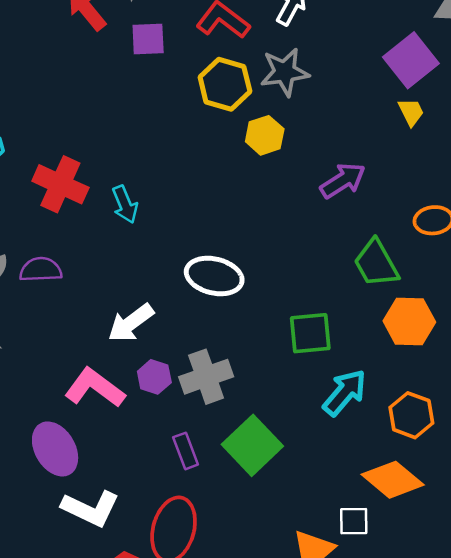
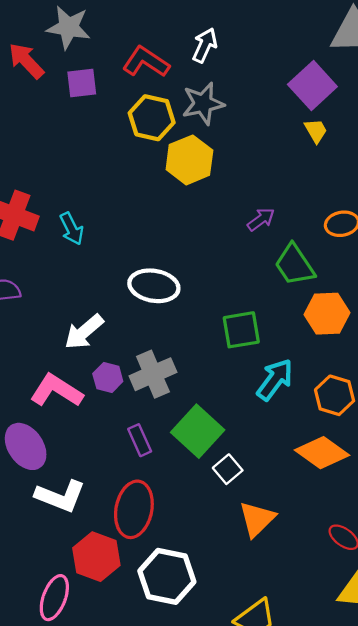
yellow hexagon: (265, 135) -> (189, 160), size x1.4
purple arrow: (343, 181) -> (261, 219), moved, size x0.7
white square: (354, 521) -> (228, 469), moved, turned -36

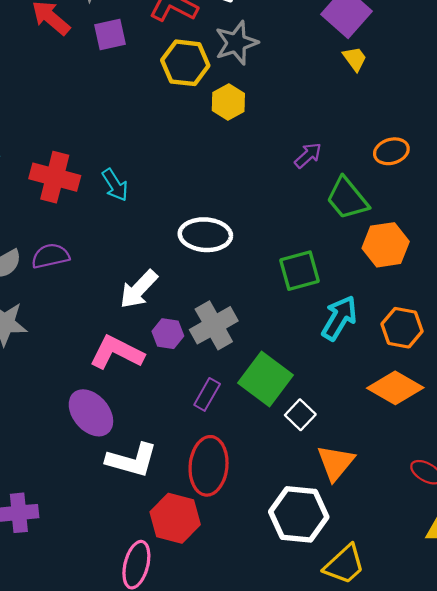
yellow hexagon: (189, 160) -> (228, 102), size x0.7
purple rectangle: (140, 440) -> (207, 394), turned 60
white hexagon: (167, 576) -> (299, 514), moved

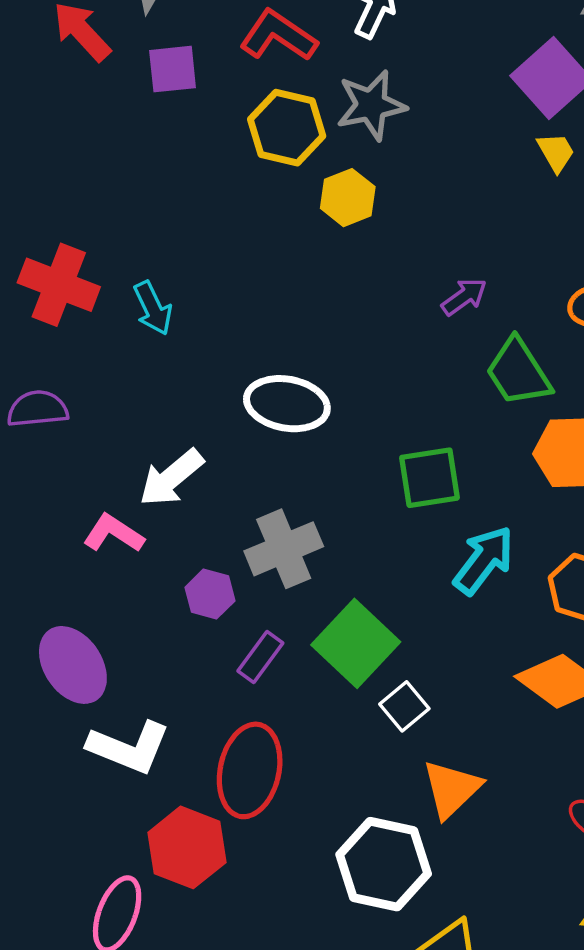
purple hexagon: (168, 334) -> (210, 594), moved
pink L-shape: (117, 352) -> (114, 533), moved, size x0.7

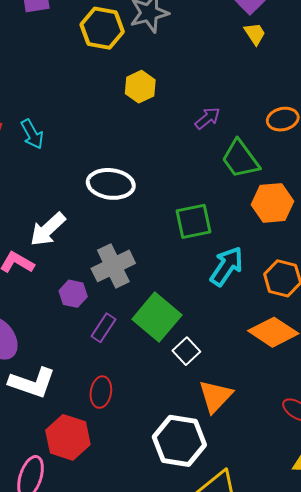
yellow hexagon: (348, 198) -> (140, 87), moved
red ellipse: (250, 770) -> (101, 392), size x0.6

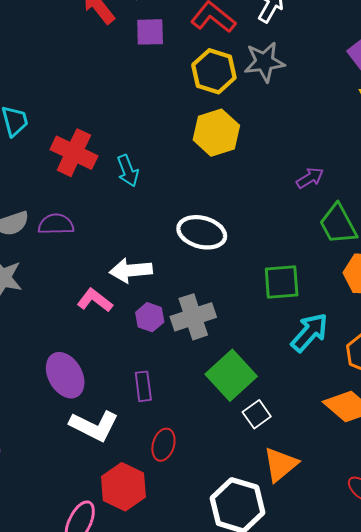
yellow hexagon: (140, 87) -> (216, 133), moved, size x1.4
white arrow: (48, 229) -> (131, 270), turned 30
purple hexagon: (73, 294) -> (150, 317), moved
purple rectangle: (104, 328) -> (143, 386), moved, turned -48

